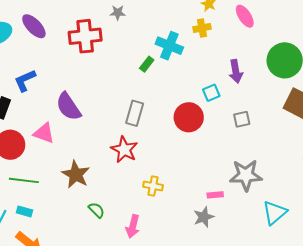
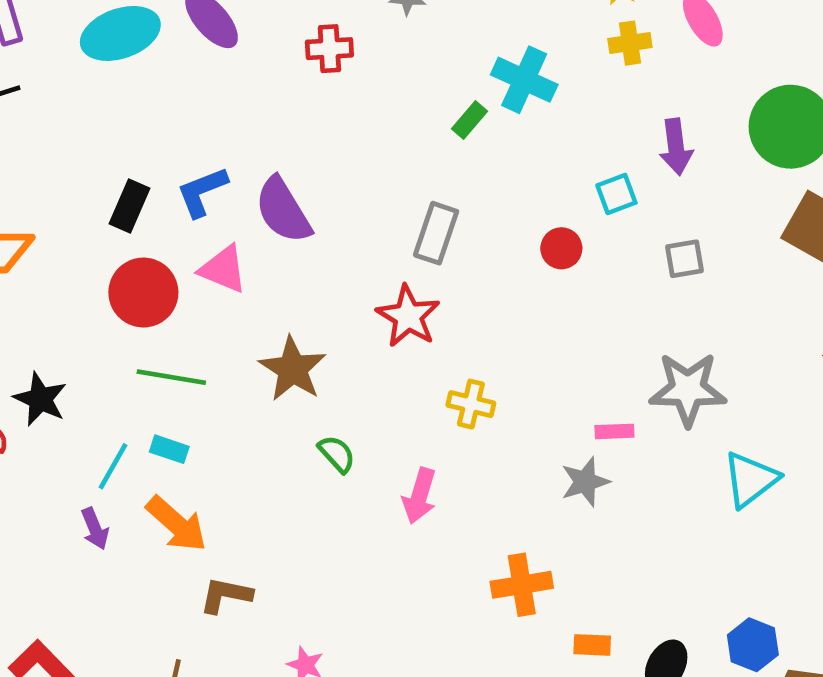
yellow cross: (202, 28) -> (630, 43), moved
red cross: (85, 36) -> (329, 49), size x0.6
blue L-shape: (25, 80) -> (202, 192), moved
red circle: (189, 117) -> (561, 248), size x0.6

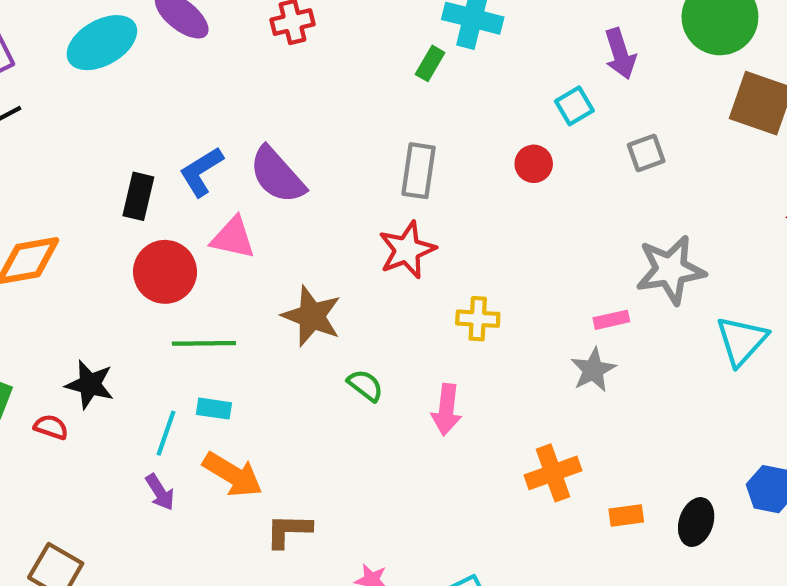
red star: (408, 316) -> (407, 250), turned 30

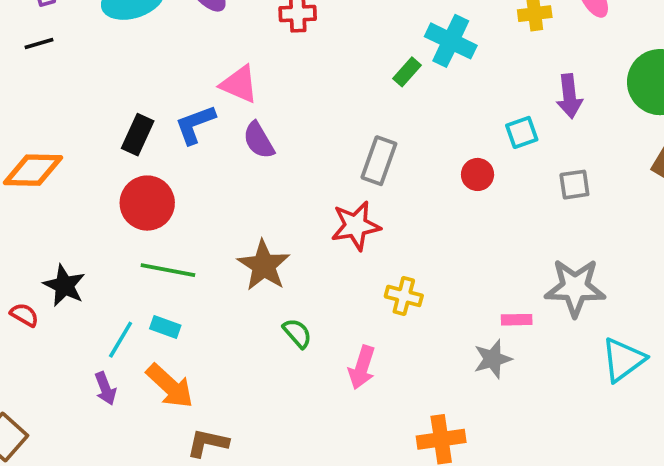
purple semicircle: (277, 175) -> (259, 140), size x0.7
pink triangle: (233, 238) -> (239, 84), moved

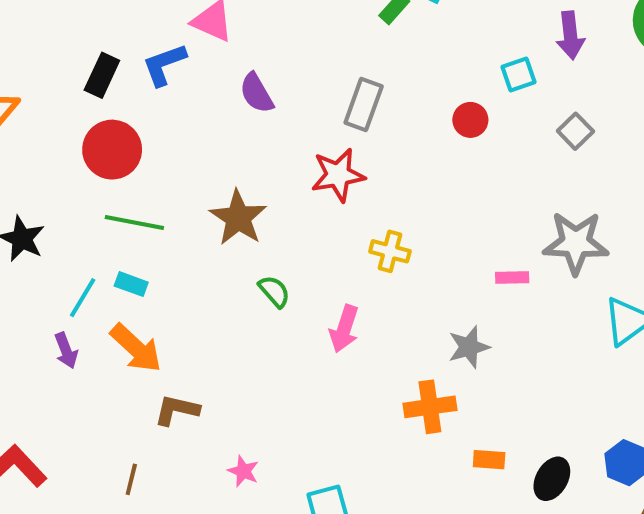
purple semicircle: (259, 140) -> (256, 93), moved
gray square: (574, 185) -> (575, 131), turned -36
gray star: (493, 359) -> (469, 347), moved

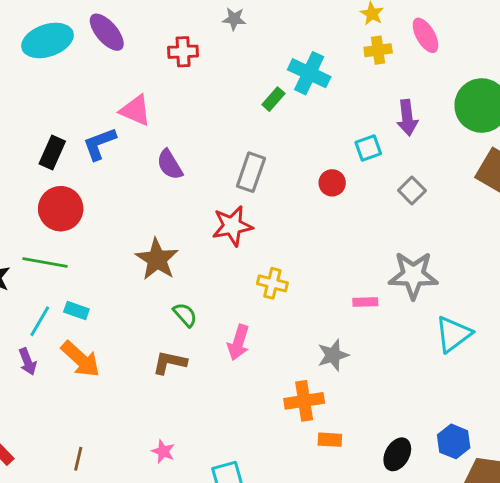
green line: (134, 222) -> (45, 263), moved
brown L-shape: (177, 410) -> (170, 362), moved
orange rectangle: (489, 460) -> (330, 440), moved

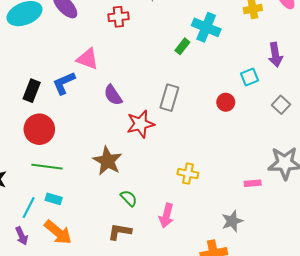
red star: (232, 226) -> (140, 124), moved
green line: (45, 263) -> (47, 167), moved

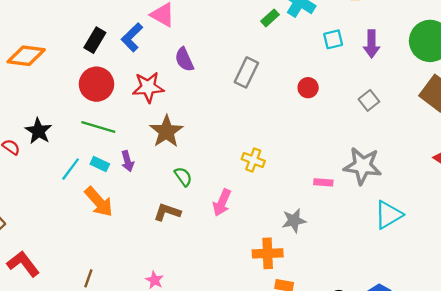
cyan square: (249, 77) -> (333, 39), moved
blue L-shape: (64, 83) -> (132, 37), turned -30
red star: (140, 124) -> (148, 87), moved
purple arrow: (22, 236) -> (128, 161), moved

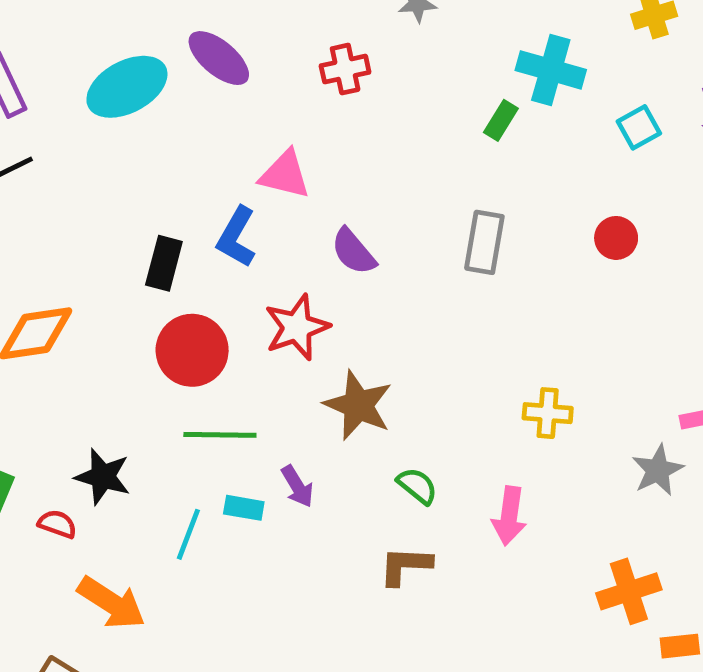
orange arrow: (99, 202) -> (111, 603), moved
gray star: (294, 221) -> (658, 470), moved

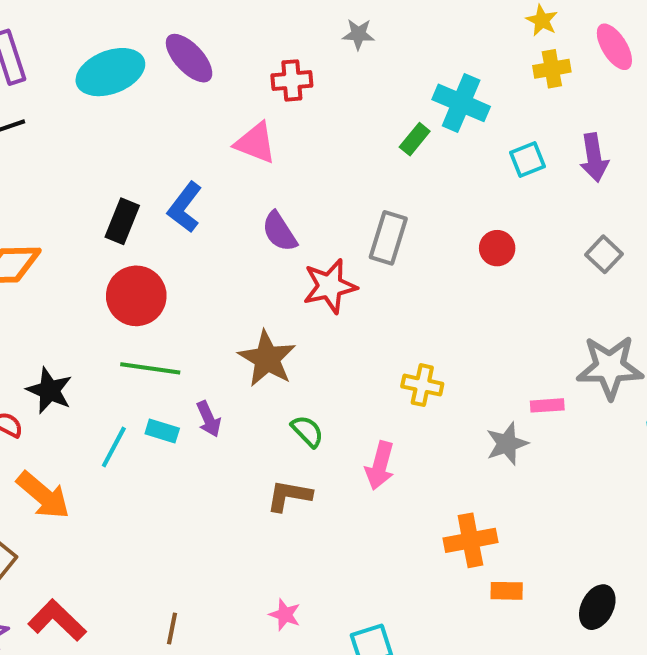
pink triangle: (285, 175) -> (255, 143), moved
red star: (297, 327) -> (330, 286), moved

